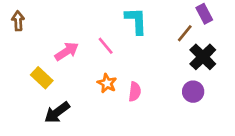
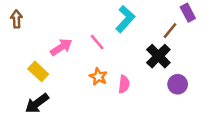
cyan L-shape: (136, 21) -> (125, 19), turned 44
black cross: (203, 57) -> (158, 56), moved
black arrow: (57, 112) -> (37, 103), moved

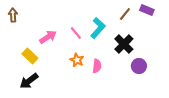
purple rectangle: (188, 13) -> (147, 10), turned -40
cyan L-shape: (125, 19) -> (98, 28), moved
brown line: (170, 31) -> (125, 14), moved

